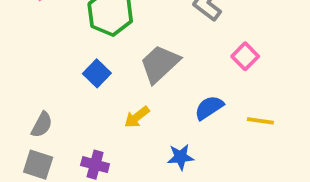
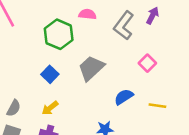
yellow arrow: (137, 117) -> (50, 108), moved

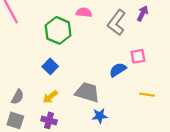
pink square: (147, 63) -> (138, 56), turned 35
gray trapezoid: (91, 68) -> (87, 92), moved, turned 60
blue semicircle: (124, 97) -> (118, 70), moved

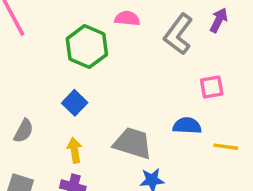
blue semicircle: (118, 70) -> (187, 126), moved, turned 36
gray semicircle: (18, 97) -> (24, 131), moved
yellow arrow: (50, 97) -> (75, 150), turned 119

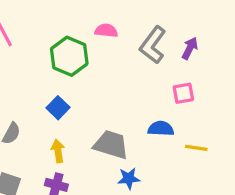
purple arrow: (219, 20) -> (190, 48), moved

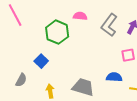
blue square: (58, 108) -> (41, 61), moved

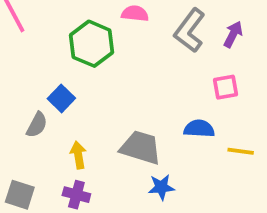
gray semicircle: (21, 80) -> (37, 125), moved

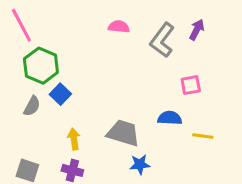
purple arrow: (233, 34) -> (197, 30), moved
green hexagon: (92, 44) -> (41, 66), moved
gray semicircle: (37, 125) -> (32, 106), moved

